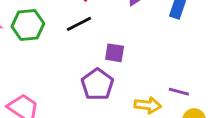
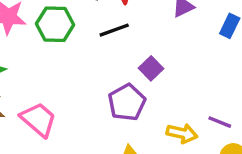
purple square: (115, 53) -> (151, 68), turned 30

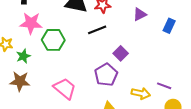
green hexagon: (55, 24) -> (53, 40), moved
pink trapezoid: (38, 119) -> (65, 88), moved

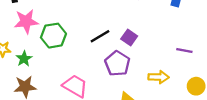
black line: (97, 30) -> (100, 36), moved
purple line: (164, 86) -> (184, 51), moved

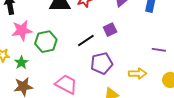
purple square: (129, 37) -> (110, 30), moved, turned 32
purple pentagon: (117, 63) -> (102, 63), turned 30

